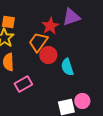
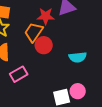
red star: (50, 26) -> (46, 16), turned 30
cyan semicircle: (67, 67) -> (78, 57), moved, turned -78

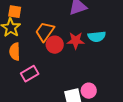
red star: (46, 16) -> (76, 41), moved
cyan semicircle: (78, 57) -> (97, 37), moved

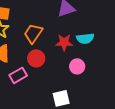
red circle: (55, 45) -> (36, 58), moved
pink circle: (89, 91) -> (77, 66), moved

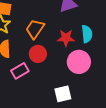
cyan semicircle: (85, 38) -> (87, 34), turned -90
pink circle: (77, 66) -> (79, 62), size x1.5

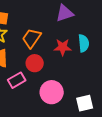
pink circle: (79, 62) -> (52, 92), moved
white square: (63, 94) -> (85, 103), moved

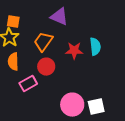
purple triangle: (65, 13) -> (59, 17), moved, turned 42
pink circle: (52, 92) -> (72, 105), moved

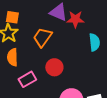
red star: (74, 51) -> (75, 19), moved
red circle: (46, 67) -> (54, 67), moved

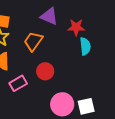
red star: (75, 19) -> (76, 27), moved

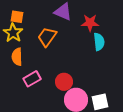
red circle: (45, 71) -> (64, 82), moved

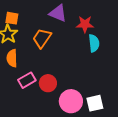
red circle: (64, 82) -> (48, 83), moved

